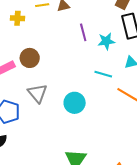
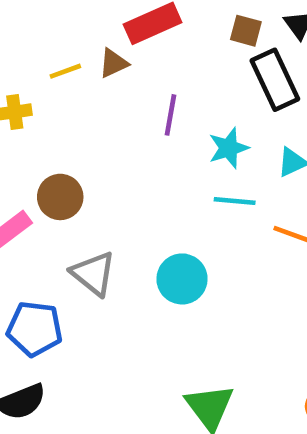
purple line: (83, 32) -> (171, 115), turned 36
cyan star: (106, 41) -> (229, 148), moved

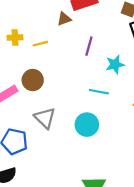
yellow line: (65, 71) -> (40, 44), moved
cyan line: (235, 201) -> (99, 92), moved

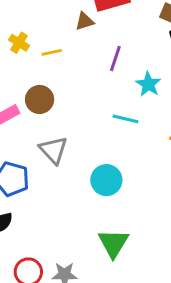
yellow cross: (15, 38) -> (19, 43), turned 32
cyan star: (115, 64) -> (148, 84), turned -30
cyan circle: (87, 125) -> (106, 180), moved

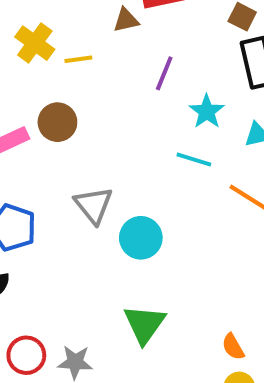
yellow cross: (19, 43) -> (35, 43), size x1.4
cyan line: (125, 119) -> (194, 160), moved
gray triangle: (53, 150) -> (94, 205), moved

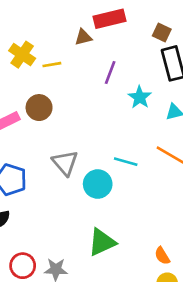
cyan line: (194, 160) -> (126, 162), moved
green triangle: (144, 324) -> (102, 242), turned 32

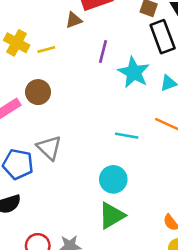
cyan star: (140, 97) -> (134, 72), size x1.4
gray triangle: (65, 163) -> (49, 148), moved
cyan circle: (98, 184) -> (113, 179), moved

